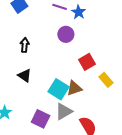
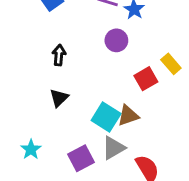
black triangle: (25, 76) -> (59, 98), turned 40
yellow rectangle: (106, 80) -> (171, 64), moved
purple square: (41, 119) -> (81, 158), turned 36

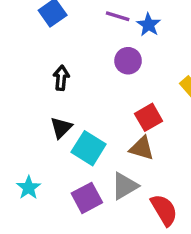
red square: (146, 79) -> (149, 117), moved
brown triangle: (128, 116) -> (142, 148), turned 35
cyan square: (106, 117) -> (89, 148), moved

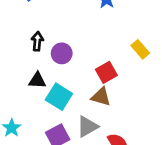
purple circle: (128, 61) -> (62, 53), moved
black triangle: (61, 128) -> (37, 80), turned 48

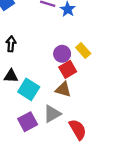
yellow rectangle: (140, 49) -> (83, 50), moved
purple circle: (62, 53) -> (62, 54), moved

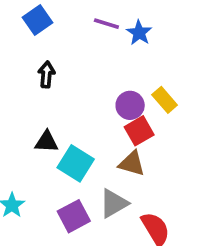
black arrow: (11, 44) -> (46, 74), moved

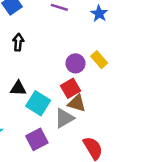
blue star: (139, 33) -> (99, 14), moved
red square: (139, 131) -> (70, 88), moved
gray triangle: (114, 203) -> (64, 118), moved

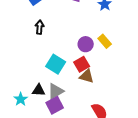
black triangle: (18, 88) -> (39, 90), moved
cyan square: (38, 103) -> (56, 64), moved
gray triangle: (64, 118) -> (56, 91), moved

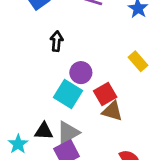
black arrow: (40, 27) -> (57, 41), moved
purple circle: (86, 44) -> (81, 73), moved

